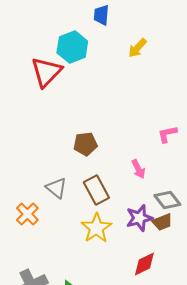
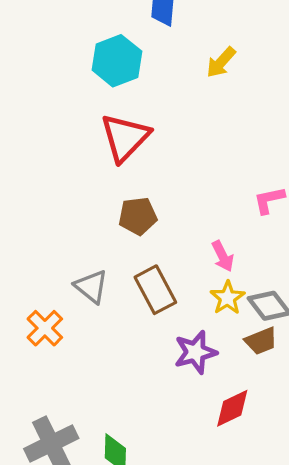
red triangle: (46, 72) -> (125, 138), moved
purple star: (139, 218) -> (195, 352), moved
yellow star: (96, 228) -> (227, 298), moved, size x0.7

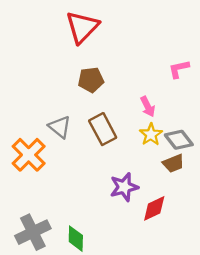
orange cross: (45, 328) -> (29, 155), size x1.4
purple star: (195, 352) -> (124, 187), moved

